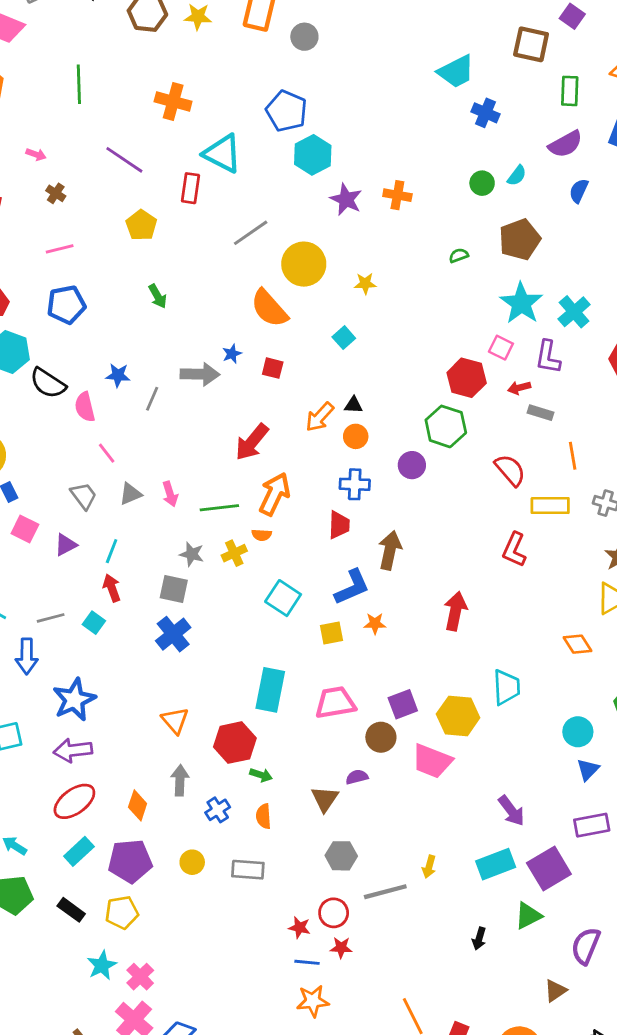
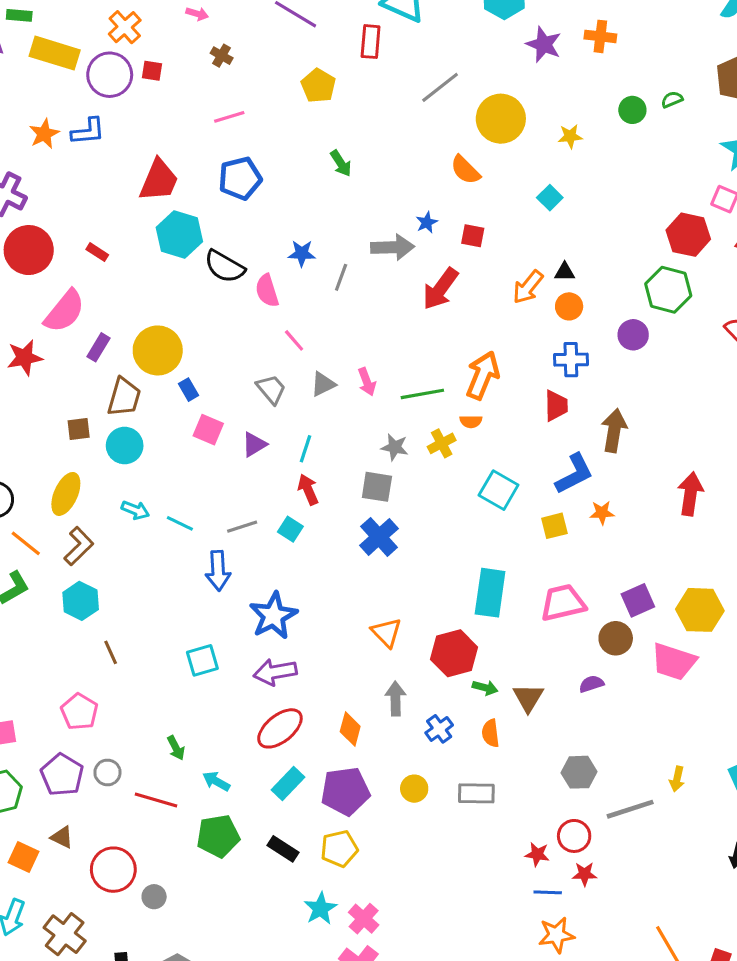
green circle: (482, 183) -> (632, 110), moved
orange semicircle: (269, 308) -> (465, 170), size x0.7
red arrow: (252, 442) -> (440, 289), moved
brown triangle: (325, 799) -> (528, 698), moved

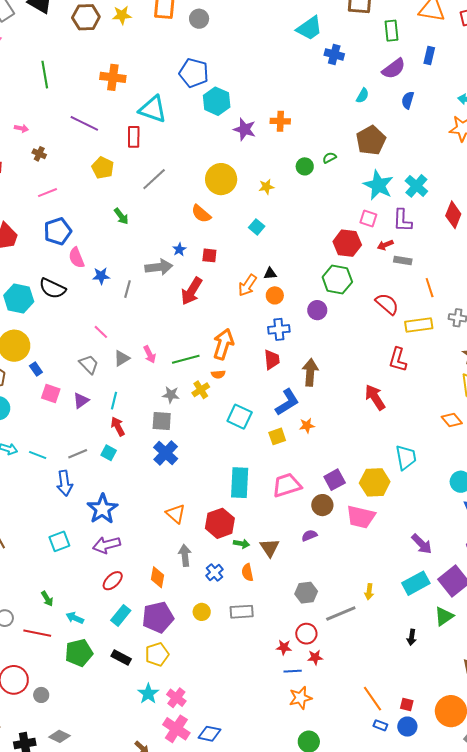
gray line: (440, 87) -> (154, 179), moved
cyan hexagon: (179, 234) -> (19, 298), moved
pink semicircle: (267, 291) -> (76, 258), moved
red arrow: (690, 494) -> (375, 397), moved, turned -36
red ellipse: (280, 728) -> (113, 581), size x0.7

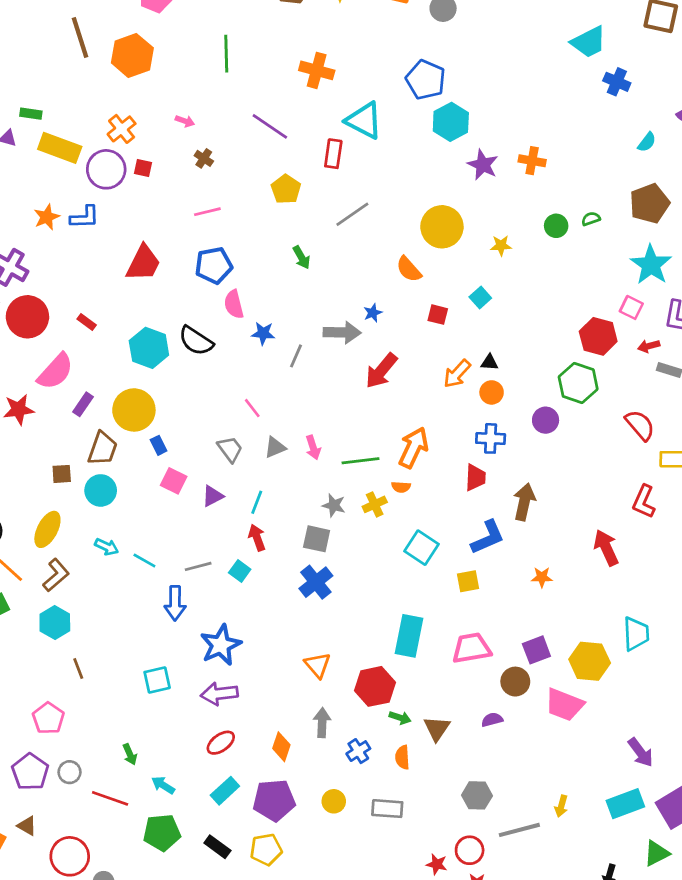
red square: (209, 255) -> (438, 315), moved
orange star: (307, 426) -> (542, 577), moved

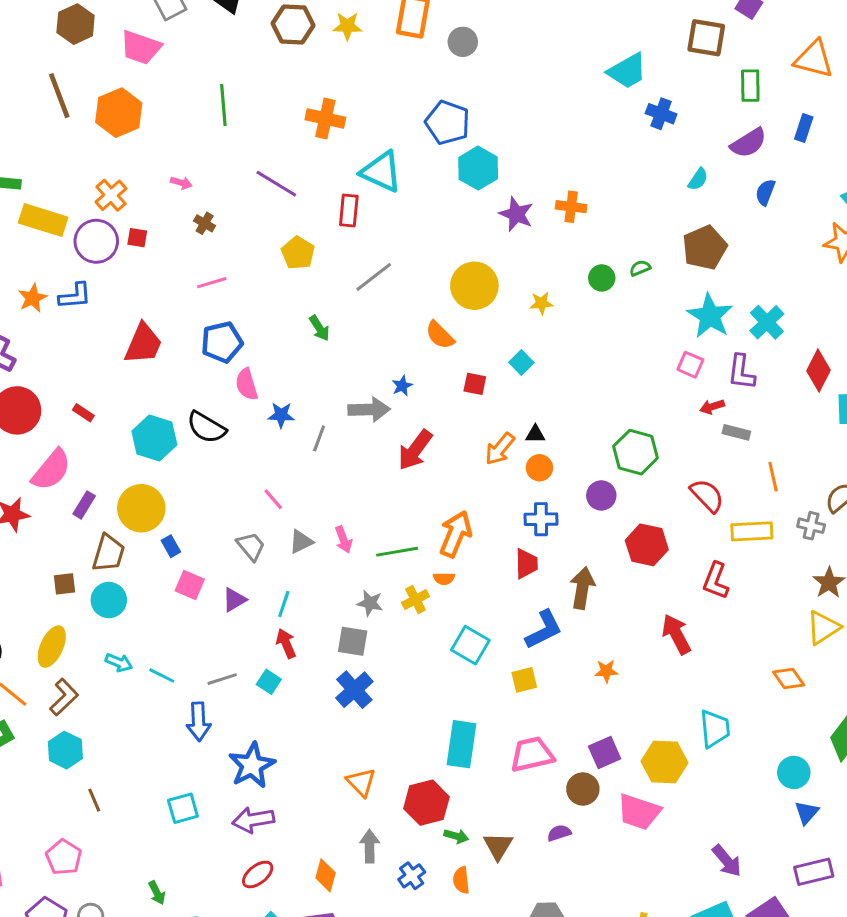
red hexagon: (598, 336) -> (647, 545), moved

